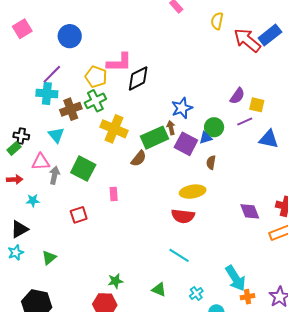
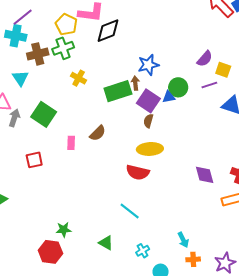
yellow cross: (114, 129) -> (79, 78), size x0.6
brown semicircle: (139, 159) -> (98, 133), moved
brown semicircle: (211, 162) -> (148, 121), moved
cyan arrow: (235, 278) -> (183, 240), size x0.6

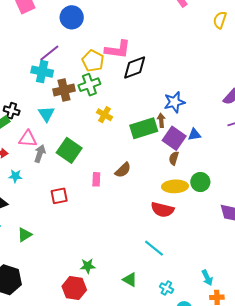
green circle: (178, 87) -> (200, 182), moved
cyan cross: (143, 251) -> (166, 288), turned -32

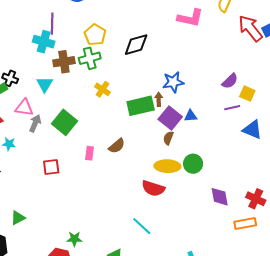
pink L-shape: (118, 49) -> (190, 18), moved
purple line: (49, 53) -> (52, 24), turned -55
green triangle: (25, 235) -> (18, 218), moved

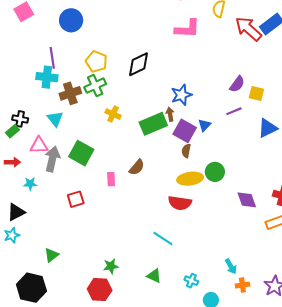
purple line: (232, 108) -> (234, 111), moved
blue triangle: (191, 116) -> (204, 125), turned -32
gray arrow: (35, 123) -> (52, 159), size x1.4
blue triangle: (252, 130) -> (268, 128), turned -40
cyan line: (142, 226) -> (163, 239), moved

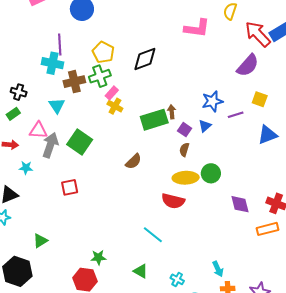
purple semicircle: (237, 84) -> (248, 65), moved, size x1.4
blue star: (181, 95) -> (212, 101), moved
black cross: (20, 119) -> (19, 92), moved
purple square: (185, 131) -> (185, 130), size x0.6
pink rectangle: (111, 179) -> (112, 93), moved, turned 40

